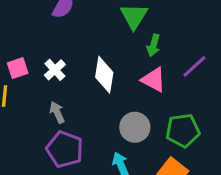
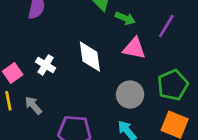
green arrow: (153, 45) -> (125, 18), turned -66
gray arrow: (57, 112) -> (33, 105), moved

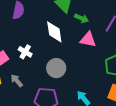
white diamond: (90, 57) -> (54, 32), moved
gray circle: (130, 95) -> (56, 68), moved

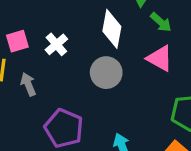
gray circle: (56, 68) -> (106, 73), moved

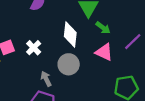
gray arrow: (28, 84) -> (46, 79), moved

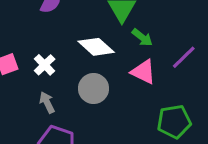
white diamond: (70, 35) -> (96, 47), turned -55
gray arrow: (46, 79) -> (47, 102), moved

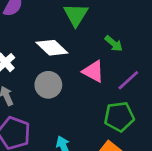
green arrow: (142, 37) -> (114, 44), moved
purple line: (184, 57) -> (128, 80), moved

